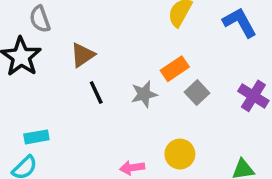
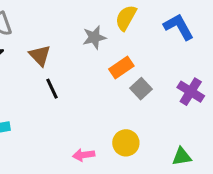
brown triangle: (83, 55) -> (40, 55), turned -40
gray star: (144, 94) -> (94, 37), moved

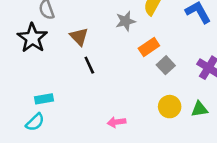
yellow circle: (126, 143) -> (170, 107), moved
green triangle: (182, 156) -> (199, 109), moved

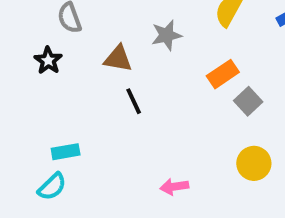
gray star: (126, 21) -> (167, 35), moved
brown triangle: (79, 37) -> (118, 59), turned -36
black star: (32, 38) -> (48, 60), size x0.6

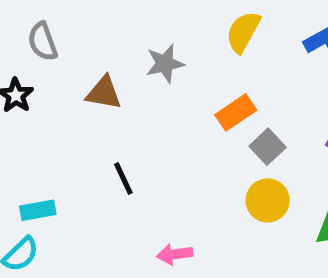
black line: (134, 101) -> (123, 178), moved
yellow circle: (254, 163) -> (268, 200), moved

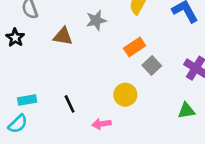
black line: (123, 178) -> (70, 104), moved
yellow circle: (268, 200) -> (125, 95), moved

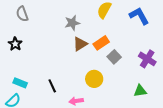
brown triangle: (63, 36) -> (80, 44), moved, turned -42
black star: (15, 38) -> (15, 44), moved
cyan rectangle: (27, 100) -> (20, 83), turned 32

